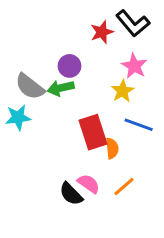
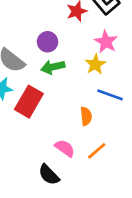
green arrow: (61, 88) -> (53, 67), moved
red rectangle: (93, 132) -> (29, 102), moved, turned 48
black semicircle: (71, 194) -> (49, 175), moved

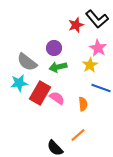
pink semicircle: (65, 148) -> (57, 98), moved
orange line: (97, 151) -> (78, 135), moved

